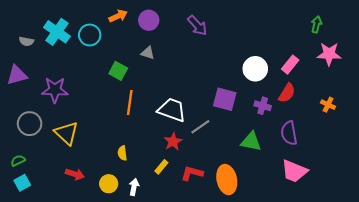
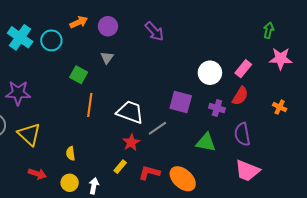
gray triangle: (148, 53) -> (107, 58), turned 48
yellow semicircle: (122, 153) -> (71, 153), moved
orange ellipse: (227, 180) -> (183, 179), turned -36

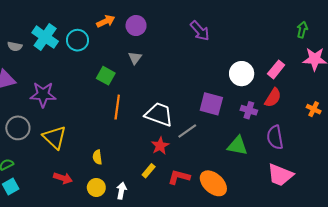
purple arrow: (154, 31) -> (200, 31), moved

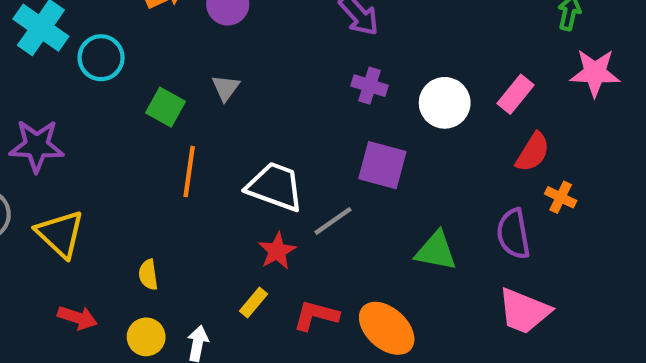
cyan circle: (77, 40) -> (101, 58), moved
gray triangle: (135, 58) -> (226, 88), moved
red semicircle: (273, 98) -> (533, 152), moved
orange cross: (314, 109) -> (561, 197), moved
purple cross: (249, 110) -> (369, 86), moved

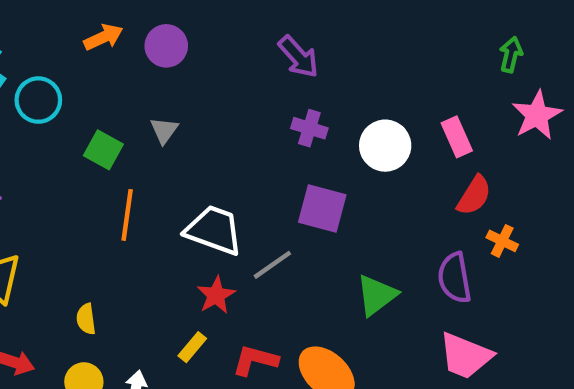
pink star: (595, 73) -> (537, 115), turned -30
pink rectangle: (516, 94) -> (457, 137), turned -63
green triangle: (436, 251) -> (377, 295), turned -48

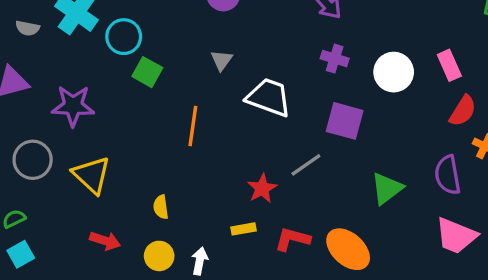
green square: (103, 150) -> (147, 72), moved
white trapezoid: (214, 230) -> (269, 97), moved
yellow rectangle: (192, 347) -> (243, 229), turned 40

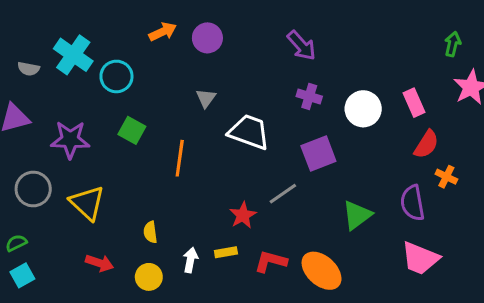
green square: (147, 72) -> (132, 130), moved
purple square: (345, 121) -> (318, 154), turned -36
white arrow: (200, 261) -> (190, 260), moved

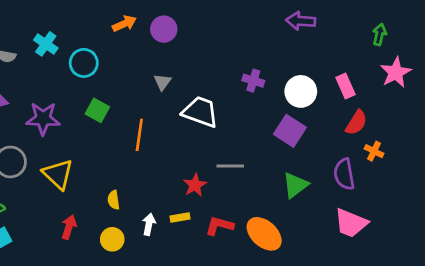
purple arrow: (301, 46) -> (301, 21), moved, turned 136
cyan cross: (73, 55) -> (46, 44), size x0.7
purple square: (318, 154) -> (290, 131), moved, turned -36
gray line: (283, 194) -> (230, 166), turned 35
red arrow: (99, 263) -> (69, 227), turned -90

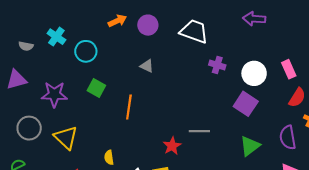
gray triangle: (162, 82) -> (147, 66), turned -40
white trapezoid: (200, 112) -> (194, 31), moved

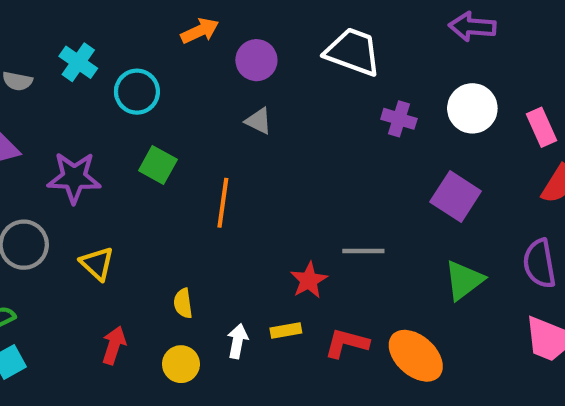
purple circle: (148, 25) -> (256, 60), moved
white circle: (254, 73) -> (472, 108), moved
yellow triangle: (66, 137) -> (97, 263), size x0.7

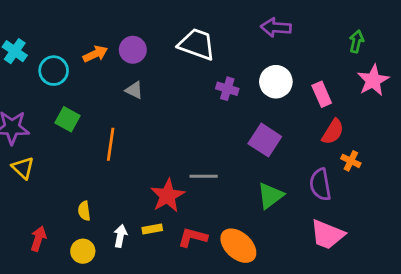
orange arrow: (200, 31) -> (95, 54), moved
yellow triangle: (97, 263) -> (23, 168), moved
red star: (309, 280) -> (168, 196), size x1.4

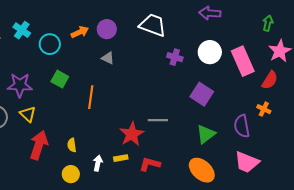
pink rectangle: (322, 94) -> (243, 61), size x1.6
red semicircle: (333, 132) -> (270, 80), moved
red arrow: (38, 239) -> (39, 145), moved, size x1.6
orange ellipse: (238, 246) -> (202, 170), moved

